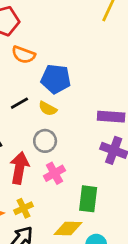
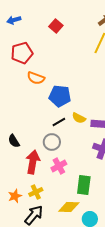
black line: (19, 103) -> (59, 122), moved
yellow semicircle: (48, 109) -> (79, 118), moved

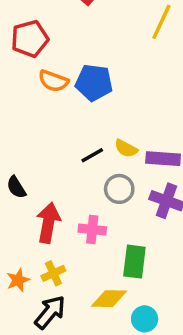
blue pentagon: (60, 96) -> (94, 83), moved
gray circle: (52, 142) -> (119, 189), moved
pink cross: (59, 166) -> (92, 229), turned 35

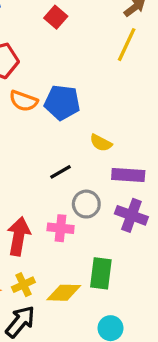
yellow semicircle: (126, 148) -> (101, 143), moved
pink cross: (92, 229) -> (61, 228), moved
yellow diamond: (109, 299) -> (64, 293), moved

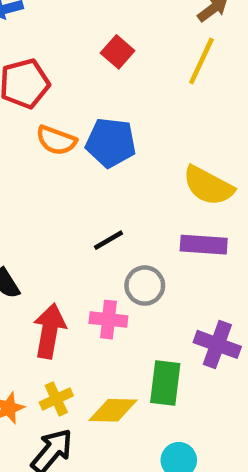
red square: (56, 17) -> (118, 52), moved
yellow semicircle: (101, 143) -> (208, 186), moved, size x1.6
purple cross: (131, 215) -> (217, 344), moved

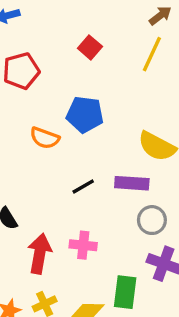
orange semicircle: (56, 140) -> (45, 138), moved
purple rectangle: (204, 245) -> (132, 183), moved
gray circle: (145, 286) -> (152, 220), moved

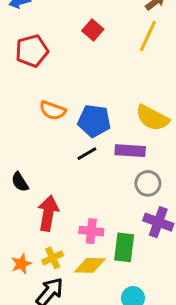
blue pentagon: (85, 114) -> (94, 121), moved
pink cross: (83, 245) -> (91, 231), moved

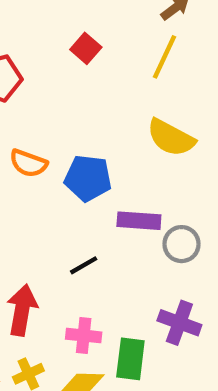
yellow semicircle: (152, 118) -> (171, 138), moved
black line: (87, 154) -> (84, 265), moved
gray circle: (148, 183) -> (182, 244), moved

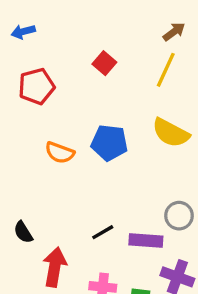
blue pentagon: (88, 178) -> (109, 143), moved
purple rectangle: (139, 221) -> (146, 240), moved

